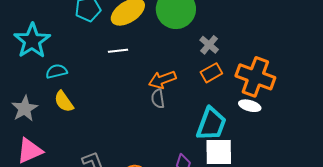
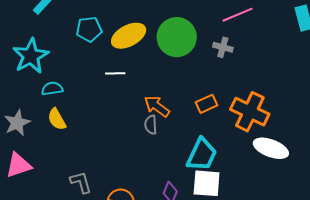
gray cross: (209, 45) -> (223, 47), moved, turned -30
orange arrow: (162, 80) -> (157, 106), turned 52
white ellipse: (250, 106) -> (271, 148), moved, size x1.6

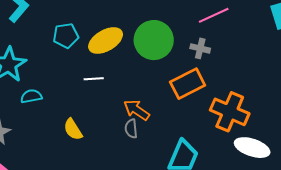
orange rectangle: (206, 104) -> (188, 84), moved, size x1.6
yellow semicircle: (57, 119) -> (73, 129), moved

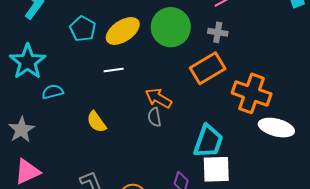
cyan pentagon: (66, 36) -> (83, 29), turned -30

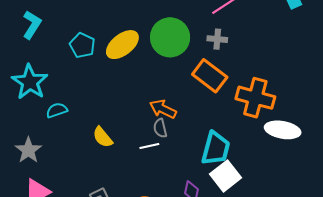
orange rectangle: (208, 68) -> (210, 76), turned 72
white line: (114, 70) -> (149, 146), moved
white square: (216, 169) -> (226, 176), turned -32

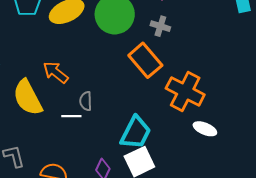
orange arrow: (163, 109) -> (56, 72), moved
white ellipse: (283, 130) -> (205, 129), size x0.7
yellow semicircle: (103, 137) -> (28, 98), size x1.6

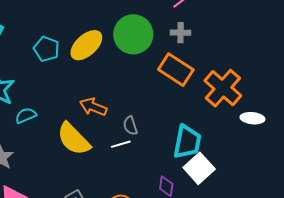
orange cross: (185, 91) -> (223, 88), turned 30

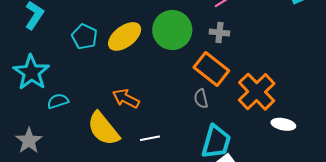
gray semicircle: (130, 126) -> (201, 99), moved

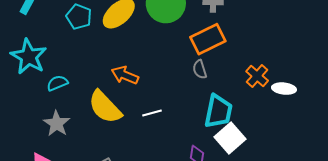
orange rectangle: (211, 69) -> (208, 39), turned -60
orange cross: (257, 92) -> (257, 76), moved, size x0.6
gray star: (29, 141) -> (57, 124), moved

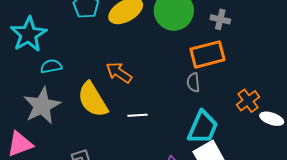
gray star: (57, 124) -> (42, 106), size x1.4

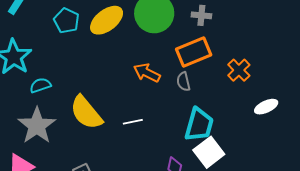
orange arrow: (119, 73) -> (147, 73), moved
orange cross: (248, 101) -> (239, 70), moved
white ellipse: (272, 119) -> (266, 107), turned -35

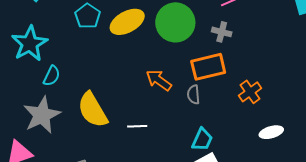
cyan semicircle: (40, 85) -> (52, 76), turned 125
cyan trapezoid: (199, 125) -> (202, 140), size x0.7

